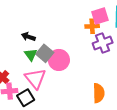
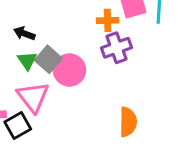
orange cross: (92, 26) -> (108, 20), moved
purple cross: (103, 43) -> (116, 48), moved

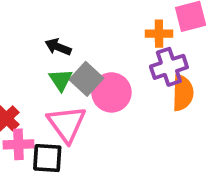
orange semicircle: (128, 122) -> (183, 93), moved
black square: (18, 126) -> (47, 158), turned 32

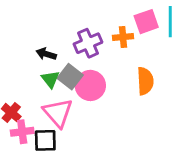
purple cross: (169, 67) -> (88, 43), moved

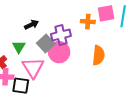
purple cross: (88, 43) -> (61, 35), moved
black arrow: (46, 54) -> (31, 25), turned 128
green triangle: (50, 79) -> (19, 47), moved

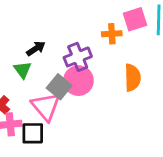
gray square: (46, 44) -> (59, 87), moved
green triangle: (19, 47) -> (23, 70), moved

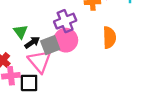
black arrow: (36, 49) -> (32, 42), moved
gray square: (59, 87) -> (50, 45), turned 30

